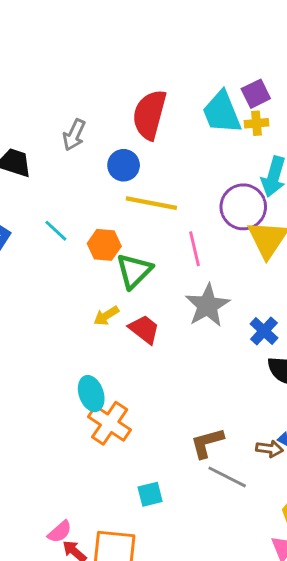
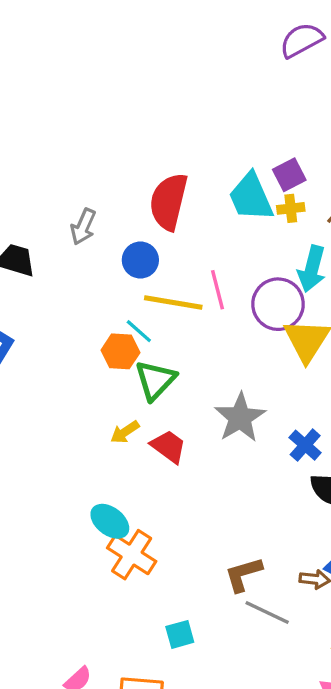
cyan line: (56, 231) -> (139, 331), moved
pink line: (195, 249) -> (218, 290), moved
cyan ellipse: (91, 394) -> (110, 521), turned -32

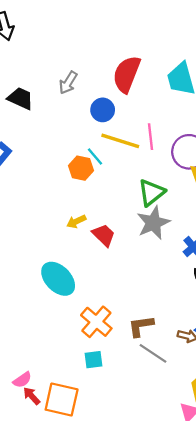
green triangle: (155, 380) -> (151, 193), moved
cyan ellipse: (110, 521) -> (58, 279), size x1.4
orange cross: (132, 555) -> (96, 322), moved

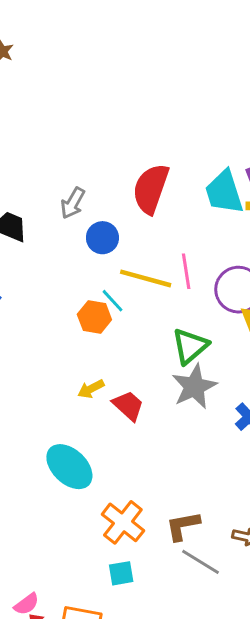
blue circle: (103, 110) -> (102, 238), moved

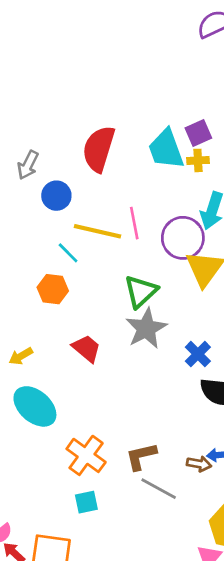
orange hexagon: (94, 317) -> (53, 289), moved
yellow arrow: (91, 389) -> (21, 356), moved

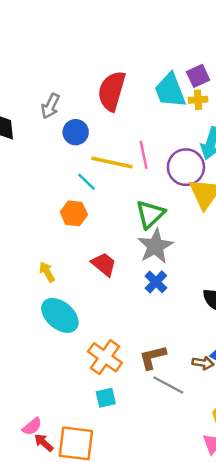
blue cross: (198, 354) -> (156, 282), moved
yellow arrow: (21, 356) -> (47, 272), turned 90

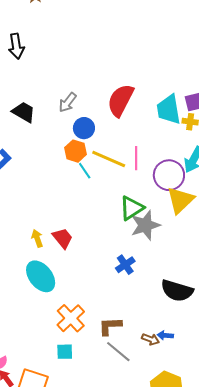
orange hexagon: (74, 213) -> (75, 151), moved
gray star: (155, 246) -> (145, 225), moved
red trapezoid: (104, 264) -> (62, 238), moved

